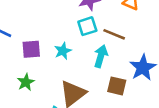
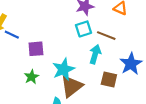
cyan star: (63, 51) -> (63, 69), moved, size x1.5

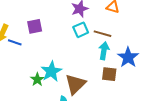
purple square: (36, 49) -> (35, 26), moved
cyan arrow: (95, 54) -> (104, 51), moved
cyan star: (63, 69) -> (51, 71), moved

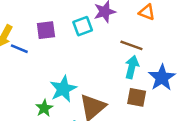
cyan square: (81, 30) -> (83, 26), moved
green star: (37, 79) -> (44, 108), moved

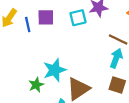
blue line: (19, 49) -> (28, 24), moved, turned 48

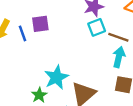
cyan square: (78, 18) -> (97, 27), moved

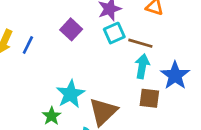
purple square: (40, 24) -> (71, 29), moved, turned -36
blue line: (22, 33) -> (28, 45), turned 49

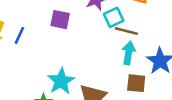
purple square: (71, 29) -> (60, 20), turned -30
cyan square: (114, 33) -> (114, 17), moved

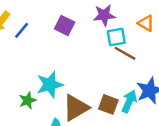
cyan arrow: (129, 53) -> (129, 101), moved
brown square: (136, 83) -> (108, 104), moved

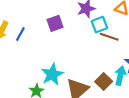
purple square: (65, 26) -> (55, 23), turned -35
brown square: (108, 104) -> (104, 81), turned 35

